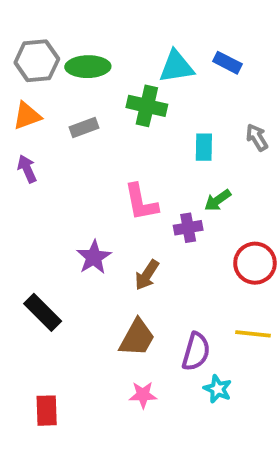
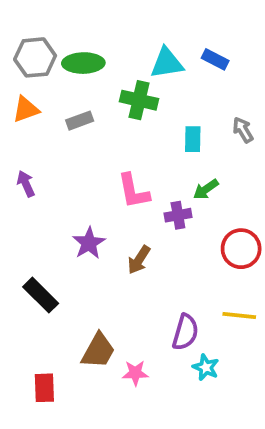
purple arrow: (27, 169) -> (26, 184), moved
brown trapezoid: (137, 338) -> (98, 351), moved

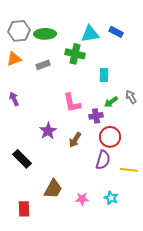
gray arrow: (243, 130) -> (131, 97), moved
red circle: (241, 249) -> (110, 137), moved
purple semicircle: (185, 332) -> (103, 160), moved
pink star: (135, 373) -> (82, 199), moved

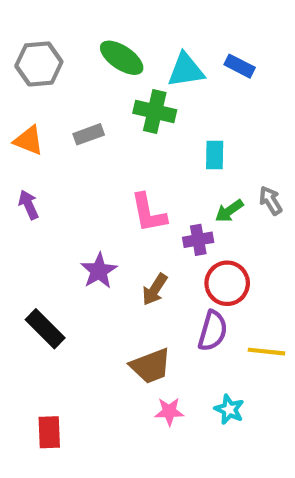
green ellipse: (45, 34) -> (122, 58), moved, turned 35
orange triangle: (14, 59) -> (29, 141), moved, turned 42
brown trapezoid: (53, 189) -> (151, 366), moved, turned 40

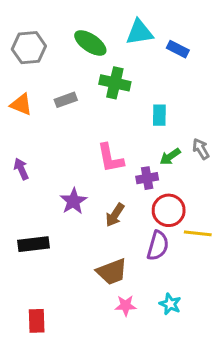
cyan triangle: (186, 70) -> (139, 32), moved
purple arrow: (29, 205) -> (21, 169), moved
black rectangle: (45, 329) -> (33, 244), turned -52
yellow line: (266, 352) -> (198, 233), moved

